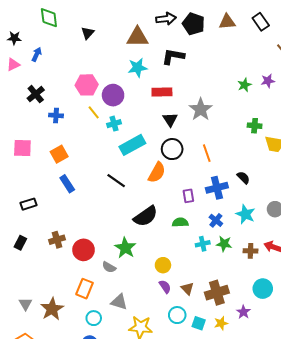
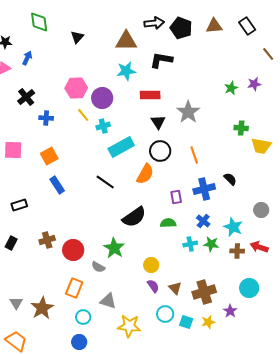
cyan star: (245, 214) -> (233, 227), moved

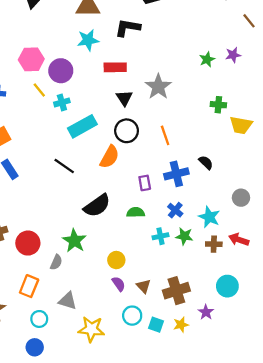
gray semicircle: (98, 267) -> (56, 262), turned -96

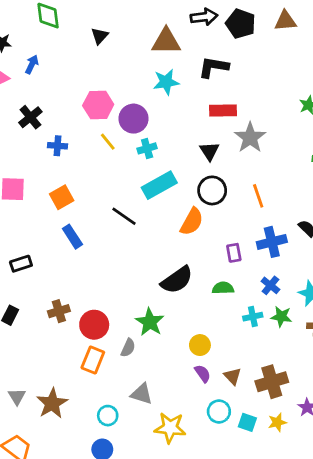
red rectangle: (115, 67) -> (223, 110), moved
cyan cross: (62, 102) -> (147, 148), moved
black line: (64, 166) -> (124, 216), moved
orange rectangle: (29, 286) -> (93, 360), moved

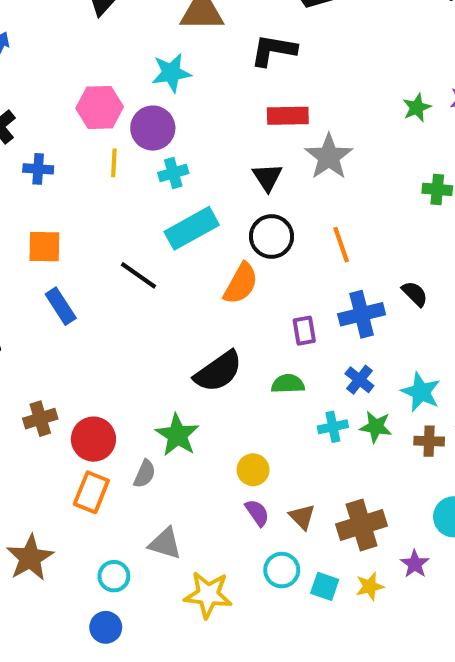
cyan star: (166, 82) -> (171, 73), moved
yellow line: (108, 142) -> (114, 163), turned 42
orange square: (62, 197) -> (44, 247), turned 30

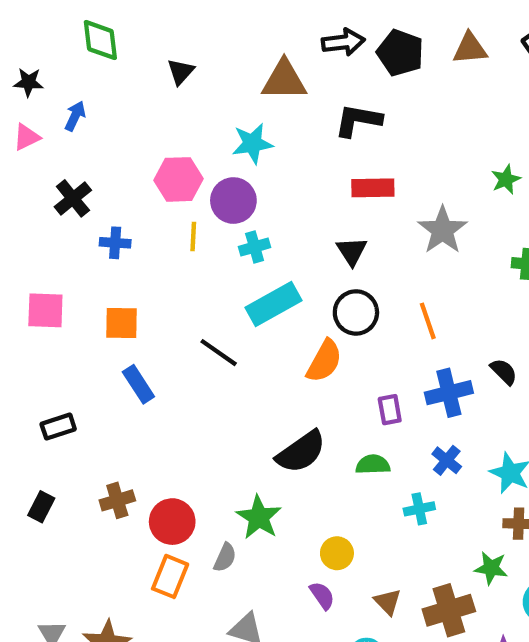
gray star: (329, 157) -> (443, 230), moved
green star: (376, 427) -> (491, 568), moved
purple semicircle: (257, 513) -> (322, 595), moved

